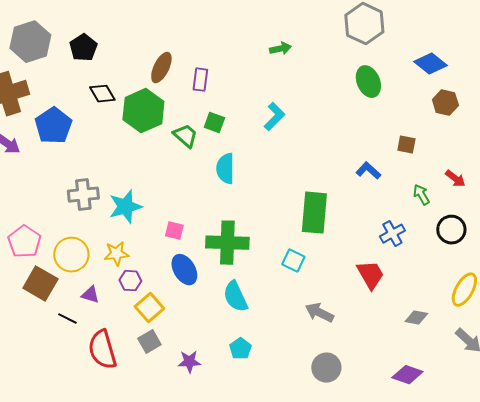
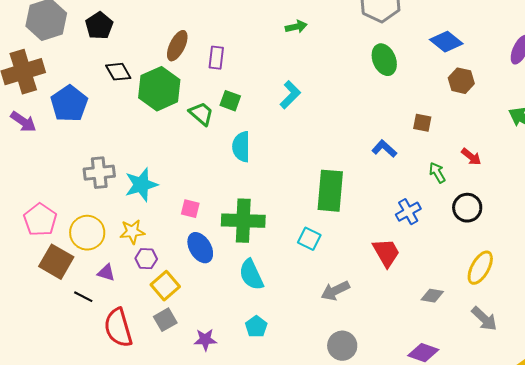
gray arrow: (319, 313) -> (335, 291), turned -52

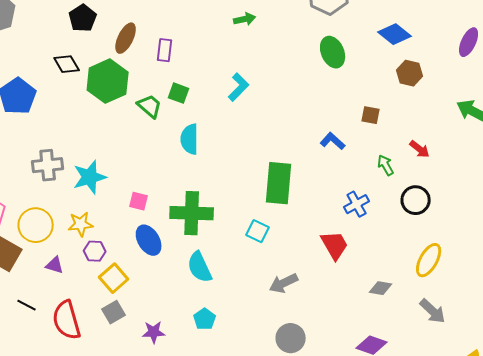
black pentagon: (99, 26) -> (83, 18), moved
black line: (83, 297) -> (27, 305), moved

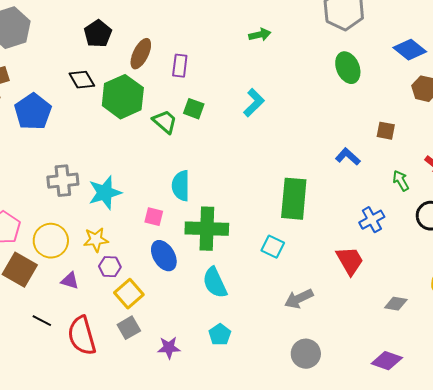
cyan semicircle: (190, 139) -> (181, 186), moved

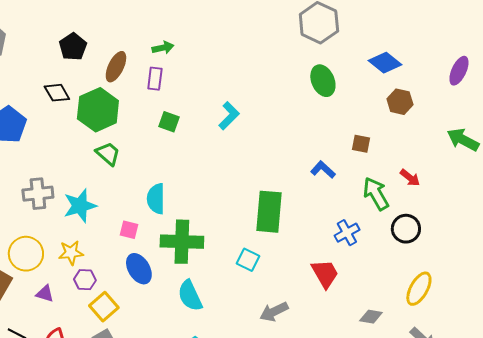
green arrow: (260, 35) -> (163, 48), moved
green trapezoid: (165, 122) -> (108, 154), moved
green arrow: (401, 181) -> (376, 194), size x1.6

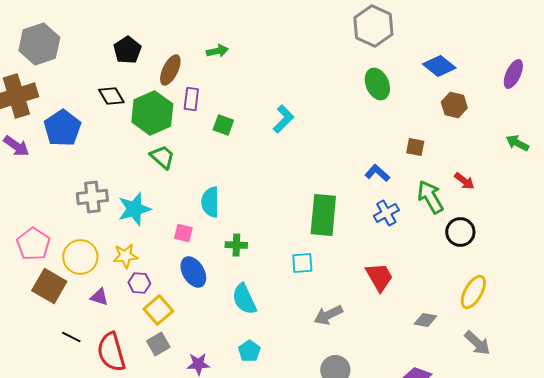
purple rectangle: (155, 79) -> (191, 99), moved
green arrow: (463, 140) -> (517, 143), size x0.7
blue cross: (347, 233) -> (386, 213), moved
green cross: (182, 242) -> (236, 245), size x0.5
cyan square: (248, 260) -> (302, 263), turned -30

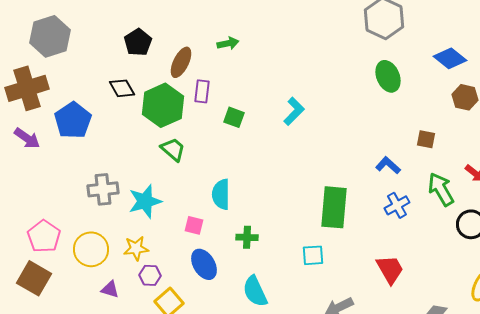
brown square: (49, 286) -> (34, 278), moved

